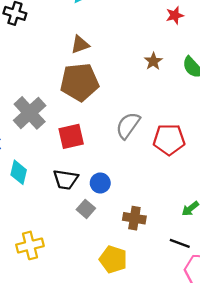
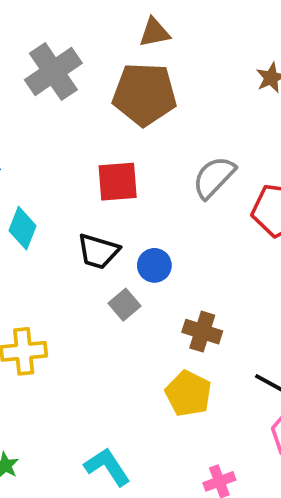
gray cross: (30, 113) -> (53, 71), moved
yellow pentagon: (113, 259) -> (188, 394), moved

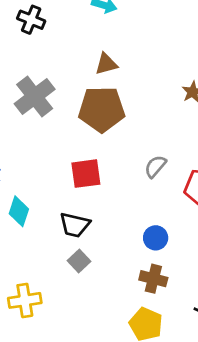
gray semicircle: (214, 177) -> (155, 166), size x0.7
blue circle: (154, 265) -> (156, 238), moved
gray square: (125, 305) -> (79, 261), moved

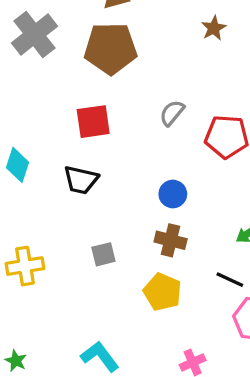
gray square: (79, 261) -> (103, 254), moved, turned 30

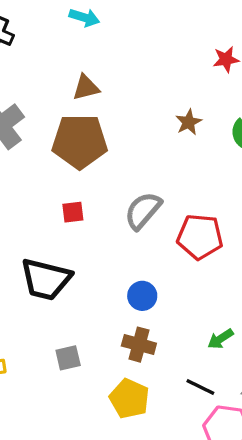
gray semicircle: (172, 113) -> (143, 211), size x1.4
red square: (93, 122) -> (73, 212), moved, size x0.6
black trapezoid: (81, 180) -> (46, 279), size x1.4

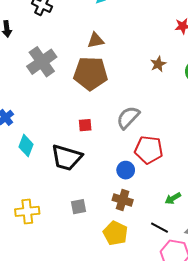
red square: (73, 212) -> (85, 125), moved
red pentagon: (200, 237) -> (149, 150), moved

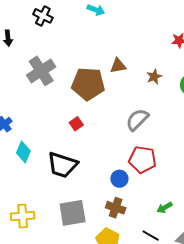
brown triangle: (96, 40) -> (118, 66), moved
gray semicircle: (128, 118) -> (137, 120), moved
red square: (85, 125) -> (76, 124), moved, turned -32
gray square: (79, 207) -> (73, 213), size x1.8

